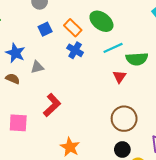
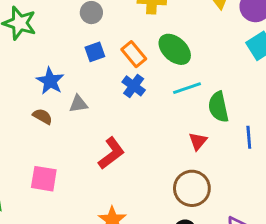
green semicircle: (137, 59) -> (218, 107), turned 75
red triangle: (120, 77) -> (198, 141), moved
red L-shape: (52, 105) -> (111, 153), moved

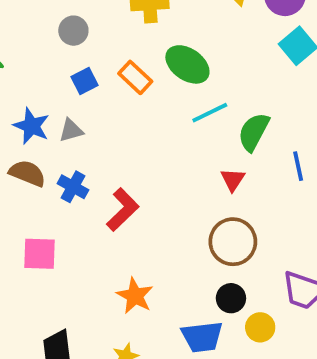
blue cross: (134, 86) -> (73, 187), moved
gray triangle: (78, 104) -> (71, 130), moved
green semicircle: (218, 107) -> (254, 132), turned 48
brown semicircle: (43, 116) -> (27, 173), size x1.4

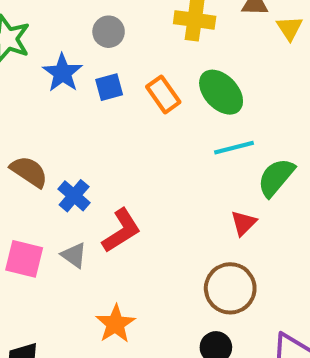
blue star: (31, 126) -> (62, 73), moved
gray triangle: (71, 130) -> (74, 255), moved, turned 40

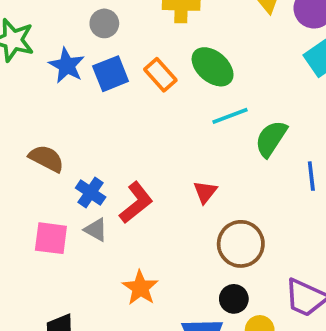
blue square: (109, 87) -> (111, 74), size x1.4
blue cross: (74, 196) -> (91, 192), moved
red triangle: (244, 223) -> (205, 192), moved

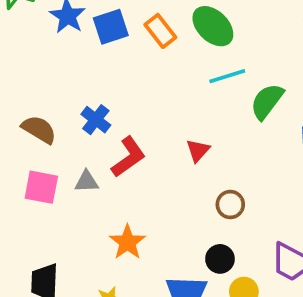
brown semicircle: (46, 158) -> (39, 129), moved
blue cross: (91, 192) -> (96, 120), moved
gray triangle: (96, 230) -> (87, 182), turned -35
brown circle: (241, 244) -> (230, 205), size x0.6

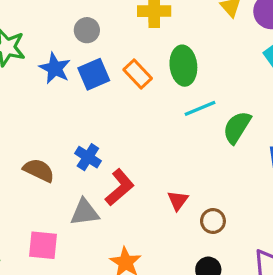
green ellipse: (213, 26) -> (183, 66), turned 45
red triangle: (198, 150) -> (178, 200), moved
gray triangle: (87, 182) -> (85, 212), size x1.4
pink square: (41, 187) -> (43, 245), moved

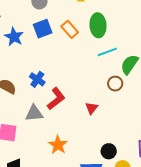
blue star: (55, 68) -> (14, 37), moved
brown circle: (213, 221) -> (115, 84), moved

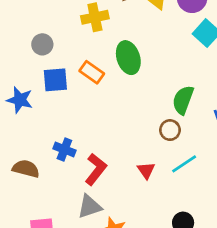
blue square: (43, 29) -> (55, 80), turned 30
cyan line: (107, 52) -> (184, 164), moved
gray triangle: (34, 113) -> (90, 207), moved

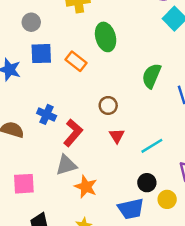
orange rectangle: (92, 72) -> (76, 61), moved
brown circle: (170, 130) -> (108, 105), moved
cyan line: (184, 164) -> (152, 146), moved

